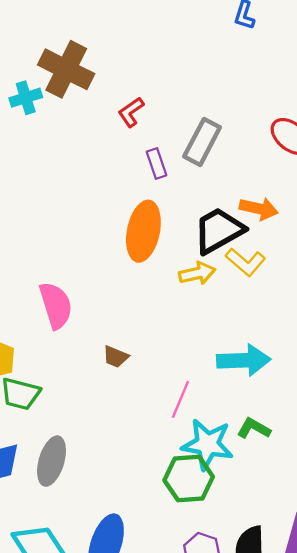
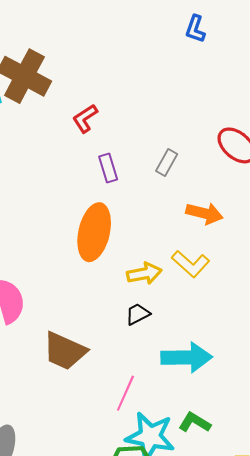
gray rectangle: (202, 142) -> (167, 163), moved, size x0.6
black trapezoid: (219, 230) -> (138, 314), moved, size x0.5
brown trapezoid: (116, 357) -> (65, 351), size x1.8

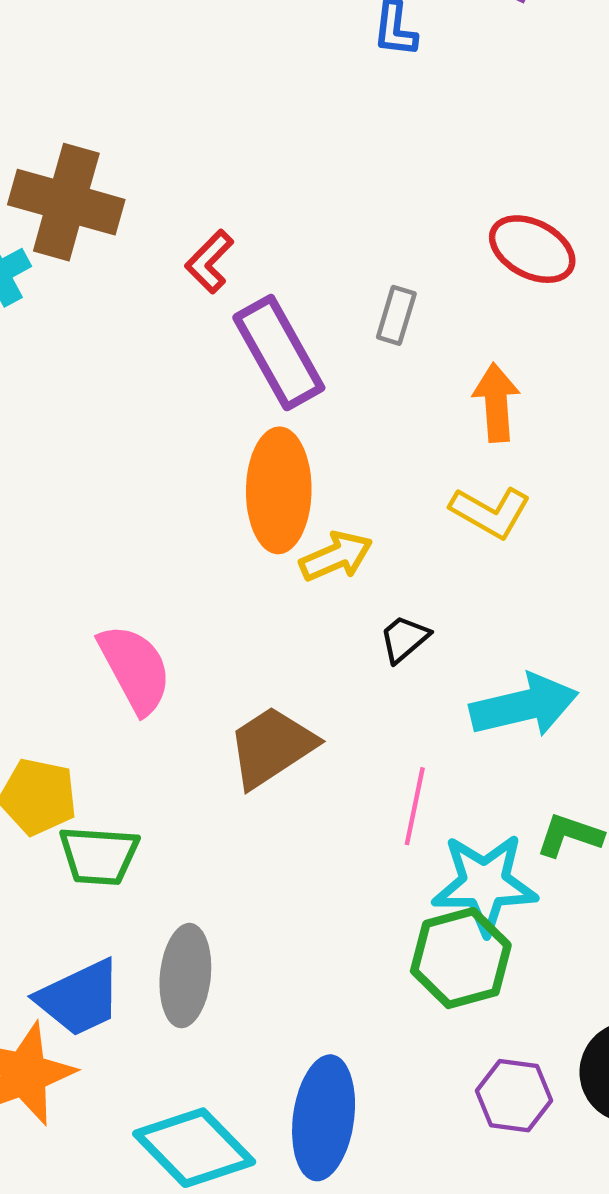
purple rectangle: (108, 168) -> (279, 353), size x1.8
orange arrow: (204, 213) -> (496, 403), turned -96
yellow arrow: (144, 273) -> (336, 556), moved
brown trapezoid: (65, 351) -> (272, 747), turned 135

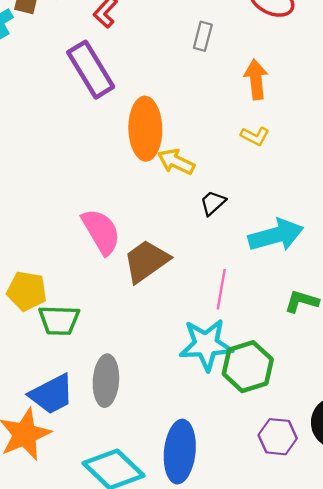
purple rectangle: (279, 353) -> (91, 70), moved
yellow L-shape: (490, 512) -> (255, 136), size x0.7
yellow arrow: (336, 556) -> (176, 162), turned -129
pink semicircle: (135, 669) -> (101, 232), moved
cyan star: (485, 884) -> (206, 345), moved

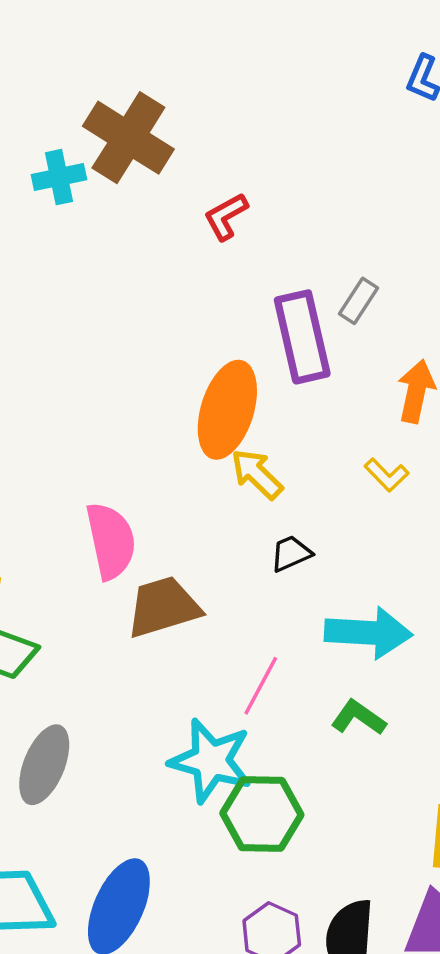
purple rectangle: (91, 70) -> (302, 337), moved
green L-shape: (302, 301) -> (358, 718), moved

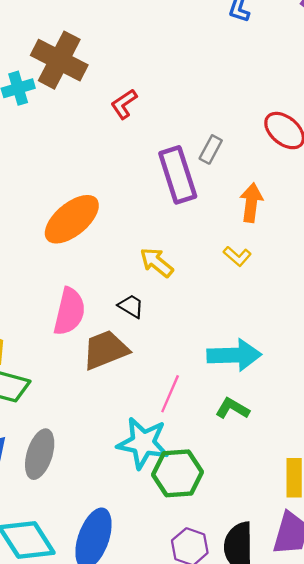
orange ellipse: (227, 410) -> (72, 219), moved, turned 38
pink semicircle: (111, 541) -> (69, 312), turned 30
black trapezoid: (291, 553) -> (131, 306), moved, turned 60

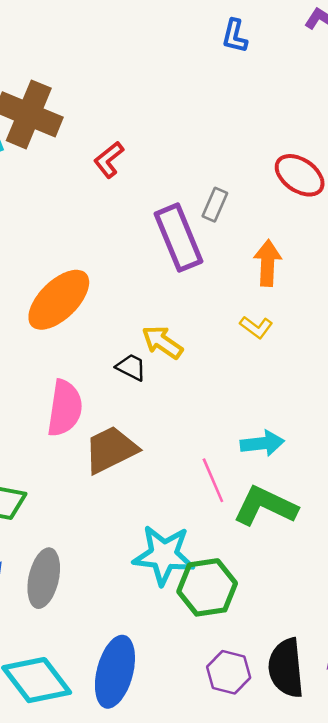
black trapezoid: (131, 306) -> (131, 367), moved
cyan arrow: (234, 355) -> (262, 443), size x0.7
pink line: (170, 394) -> (213, 480), moved, turned -42
green L-shape: (232, 408) -> (265, 506), size x1.6

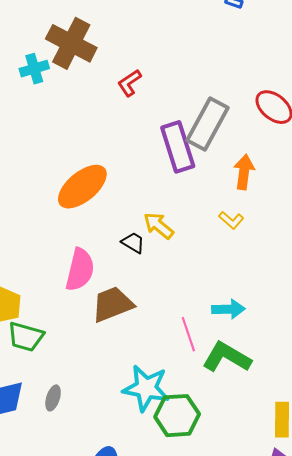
gray rectangle: (215, 205) -> (208, 124), size x2.0
gray ellipse: (44, 578) -> (53, 398), size x0.6

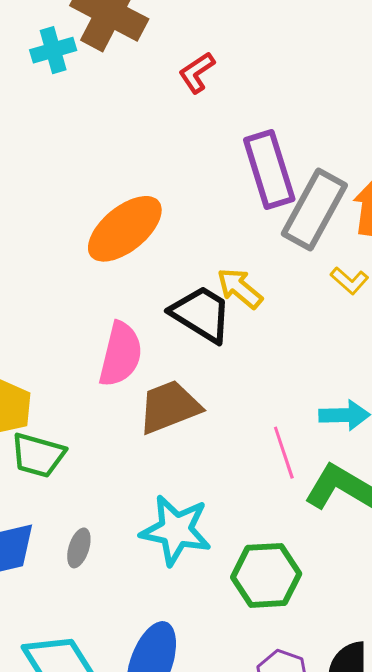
gray rectangle: (208, 124) -> (314, 210), moved
black trapezoid: (133, 243) -> (201, 314), size x1.8
cyan star: (146, 388) -> (176, 530), moved

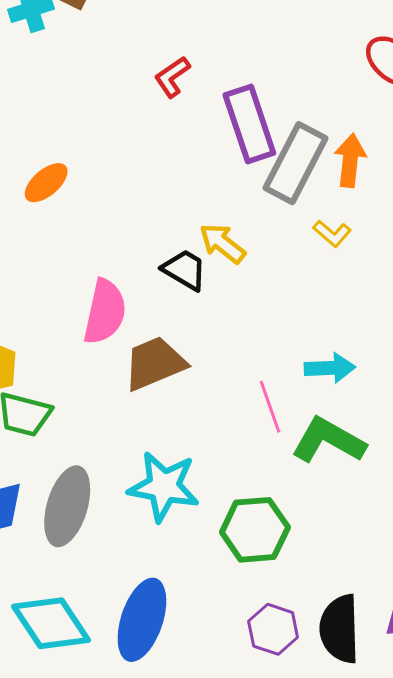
red L-shape: (197, 73) -> (172, 77), moved
orange ellipse: (125, 229) -> (46, 183), moved, size x0.6
black trapezoid: (201, 314) -> (185, 270), size x0.7
gray ellipse: (79, 548) -> (67, 506), size x2.0

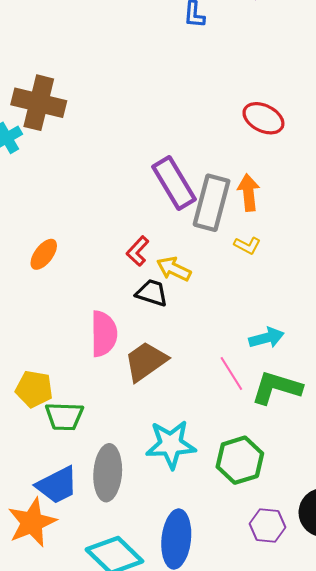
red L-shape: (172, 77) -> (138, 251), moved

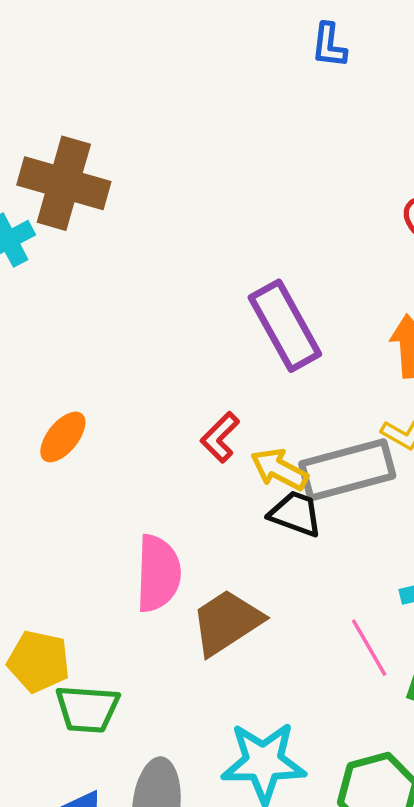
gray rectangle: (212, 203) -> (347, 470), moved, turned 58
black trapezoid: (152, 293) -> (296, 514), moved

